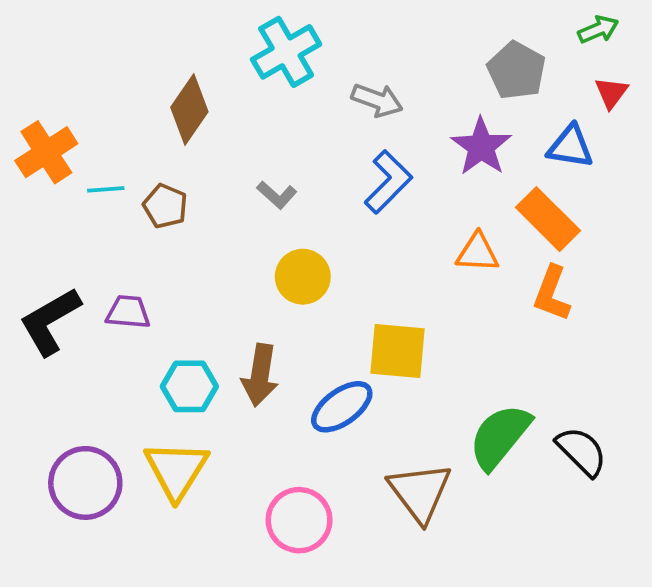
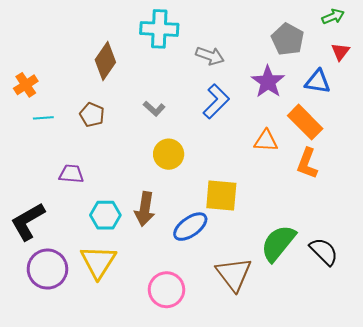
cyan cross: (286, 52) -> (159, 29), turned 33
orange cross: (46, 152) -> (26, 85), size x0.7
cyan line: (106, 189) -> (43, 118), moved
black L-shape: (50, 321) -> (28, 221), moved

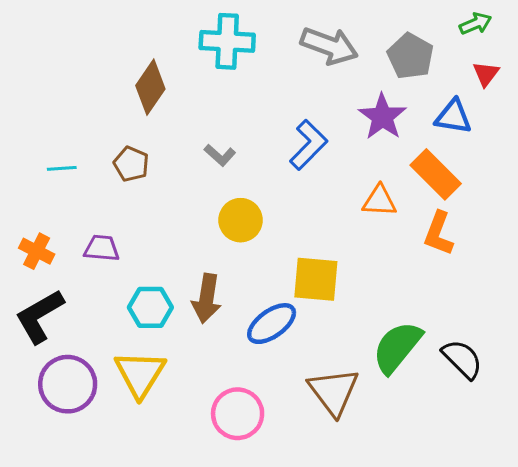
gray arrow: (210, 56) -> (329, 46), moved, size x1.4
orange cross: (26, 85) -> (37, 251), moved, turned -30

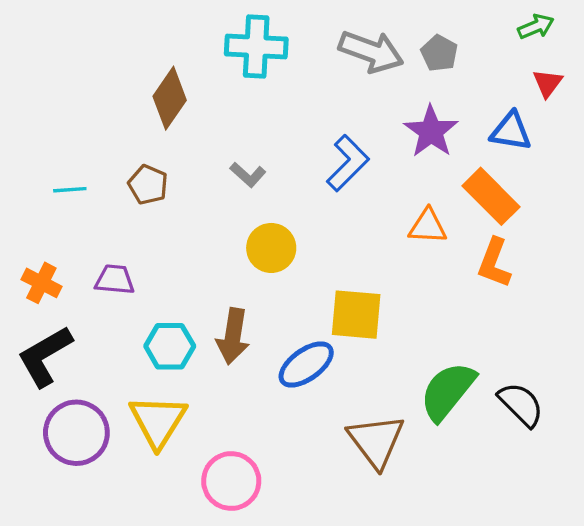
gray pentagon: (410, 56) -> (439, 53), moved, size x0.7
pink circle: (238, 414) -> (231, 481), moved

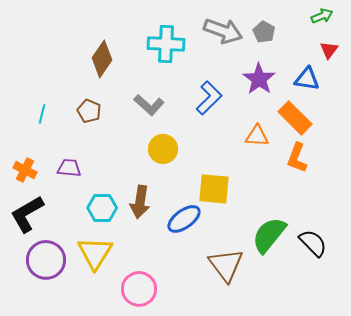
cyan cross: (256, 47) -> (166, 44), moved
gray L-shape: (248, 175) -> (149, 105), size x1.4
cyan line: (70, 190) -> (42, 114), turned -72

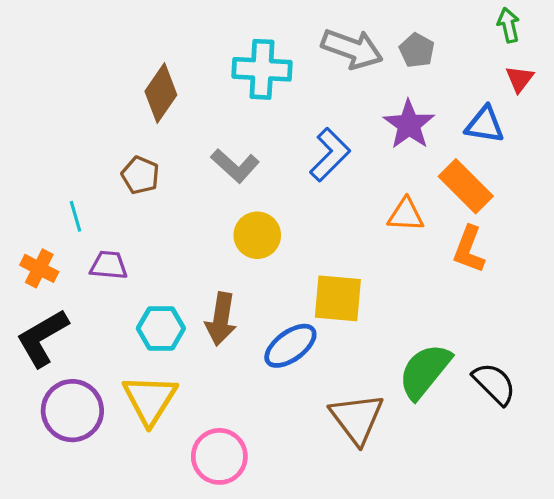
green arrow: (322, 16) -> (508, 25), turned -80
cyan line: (42, 114) -> (76, 216), moved, turned -30

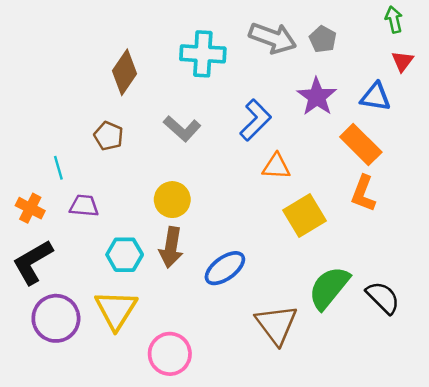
orange triangle: (406, 215) -> (276, 167), moved
yellow circle: (257, 235) -> (172, 200), moved
yellow square: (338, 298) -> (304, 215), moved, turned -36

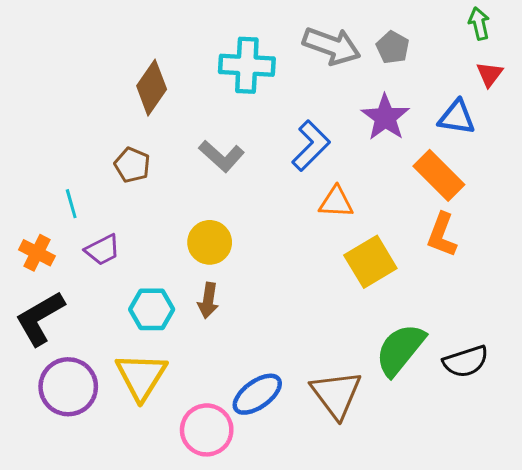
purple trapezoid: (84, 206) -> (102, 250), turned 148
brown arrow: (171, 247) -> (208, 300), size x0.7
blue ellipse: (225, 268) -> (257, 394), moved
black semicircle: (383, 298) -> (466, 361), turned 117

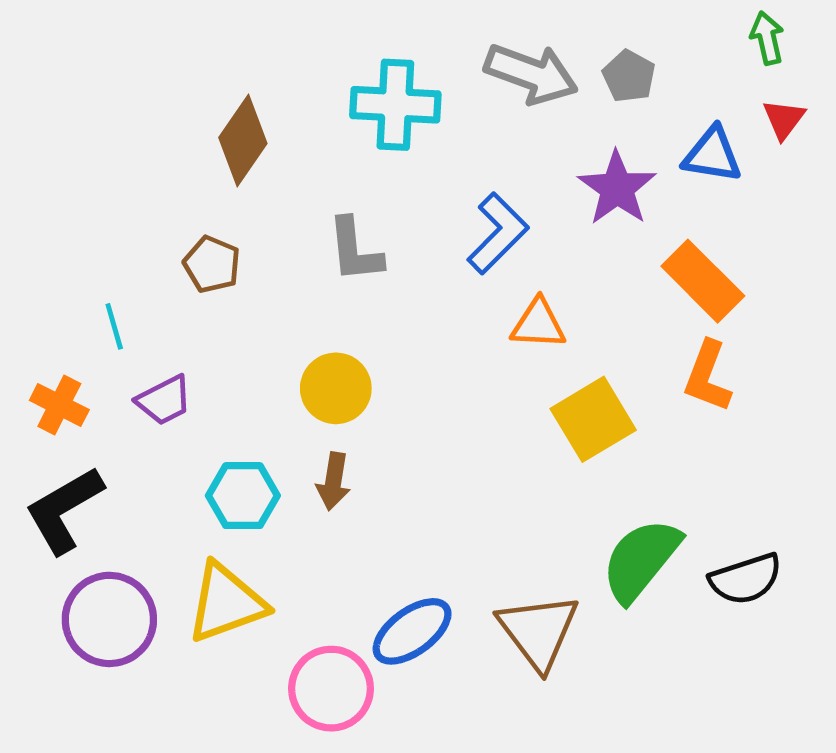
blue triangle: (457, 117) -> (712, 155), moved
gray L-shape: (222, 156) -> (355, 250), turned 42
yellow triangle: (141, 376) -> (226, 603), turned 38

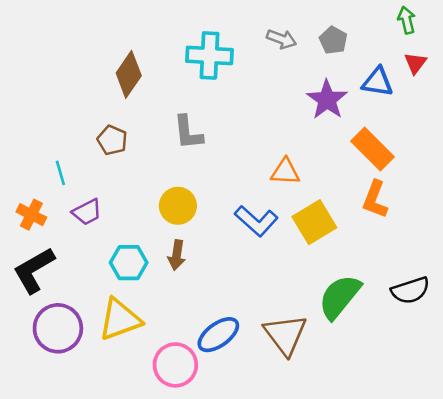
gray arrow: (531, 74) -> (282, 39), size x0.6
blue L-shape: (498, 233) -> (256, 221), moved, turned 87
black semicircle: (746, 579) -> (410, 290), moved

